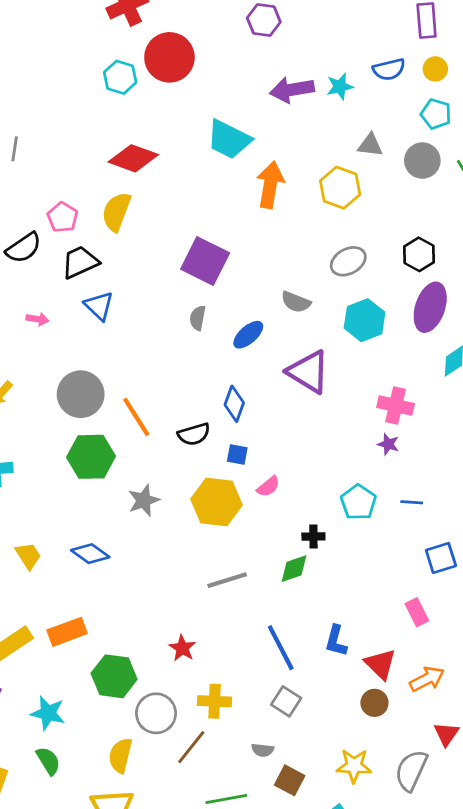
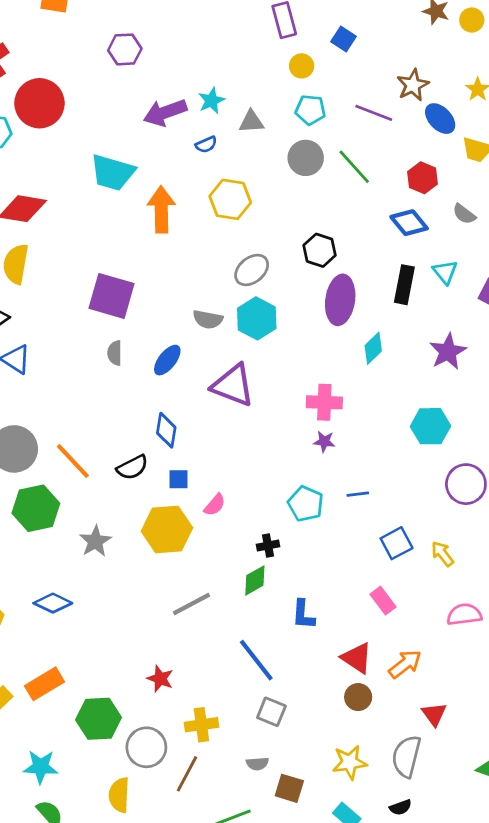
blue semicircle: (389, 69) -> (206, 145), moved, size x0.7
gray triangle: (370, 145) -> (251, 122), moved
cyan hexagon: (365, 320) -> (257, 318), moved
blue L-shape: (336, 641) -> (303, 615), moved

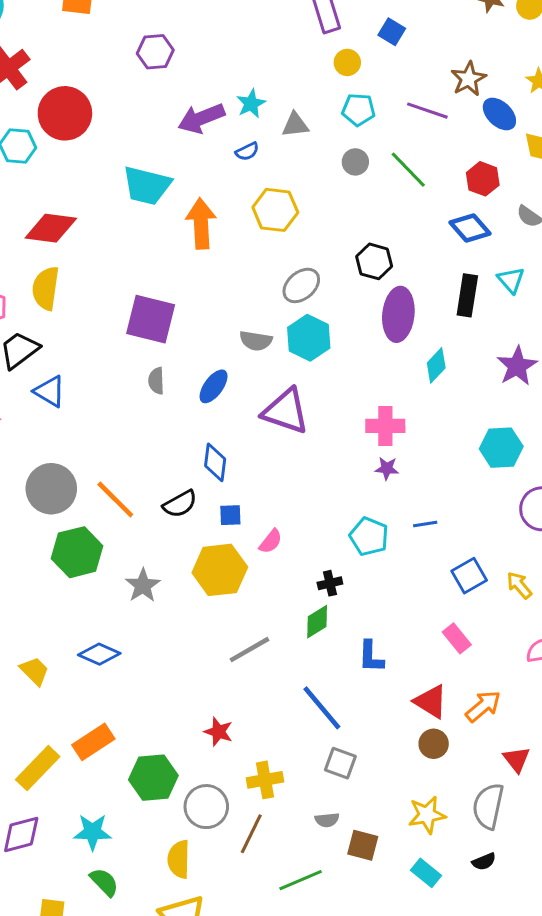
gray circle: (306, 158) -> (355, 162), size x0.7

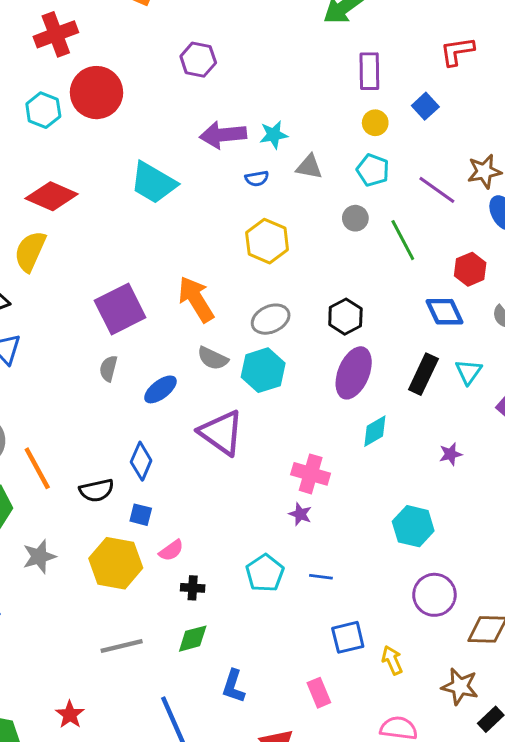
orange arrow: (201, 224) -> (196, 299), moved, turned -45
purple square: (151, 319) -> (120, 309), turned 33
purple star: (517, 366) -> (451, 454), size x0.6
black cross: (330, 583) -> (193, 588), moved

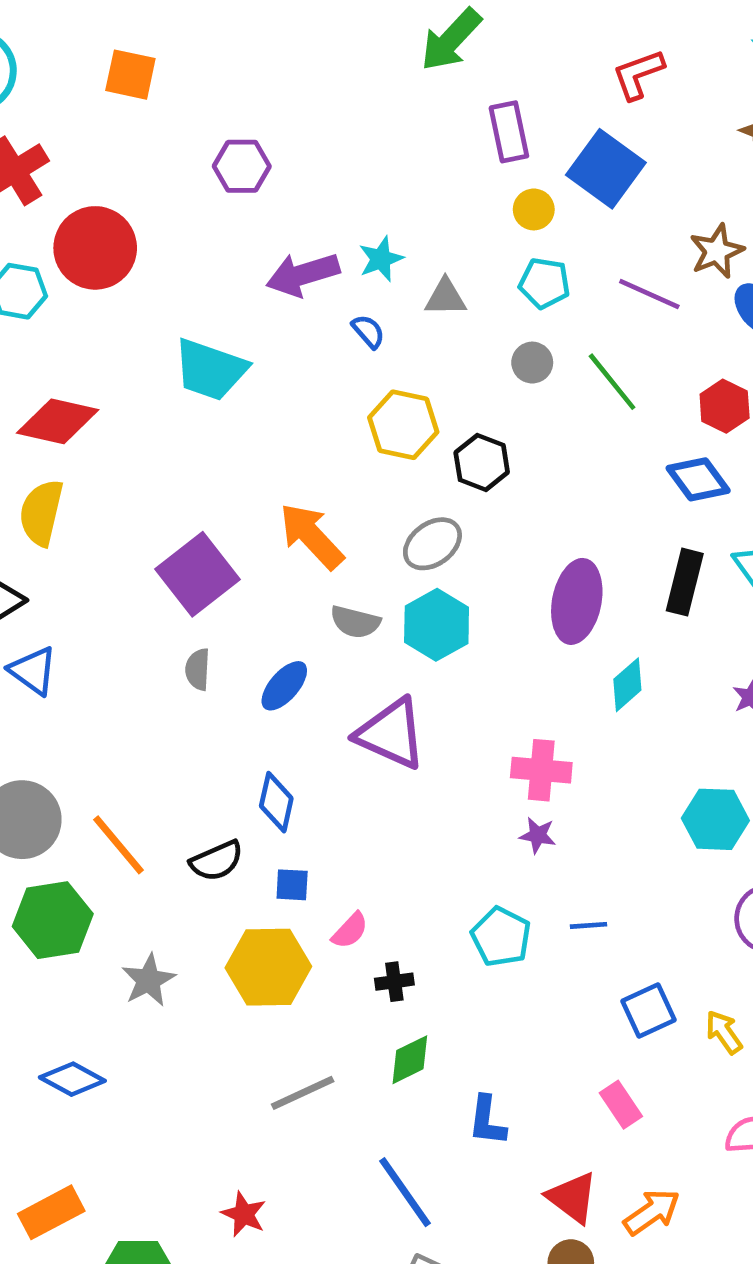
blue square: (425, 106) -> (606, 169), size x1.8
blue semicircle: (257, 178) -> (368, 331), turned -110
black hexagon: (345, 317) -> (482, 462), moved

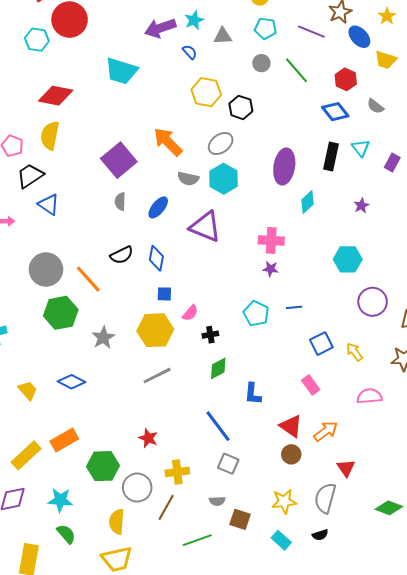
black semicircle: (217, 861) -> (122, 255), moved
gray line: (303, 1093) -> (157, 376), moved

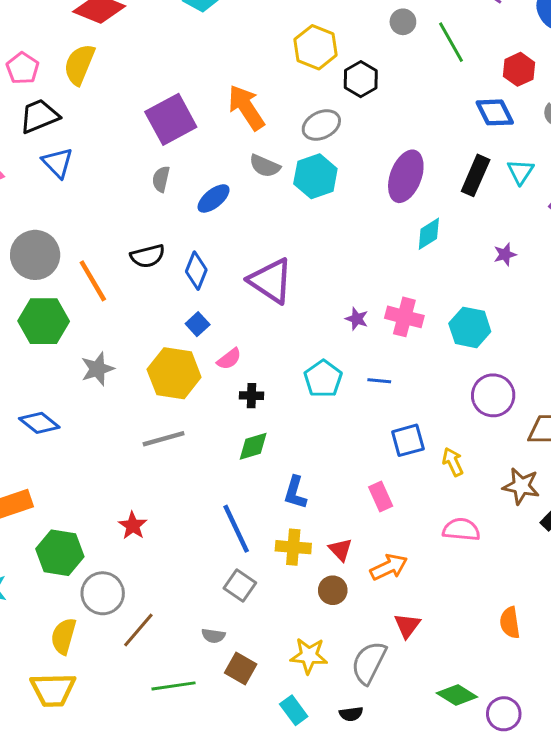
purple triangle: (205, 227) -> (271, 281), moved
pink cross: (271, 240) -> (404, 317), moved
blue square: (164, 294) -> (198, 324), turned 35
red triangle: (291, 426) -> (340, 550), size x0.7
yellow cross: (177, 472) -> (293, 547), moved

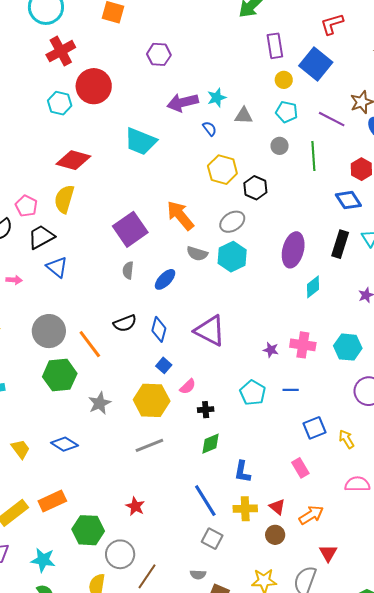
green line: (451, 42) -> (313, 156), turned 32

